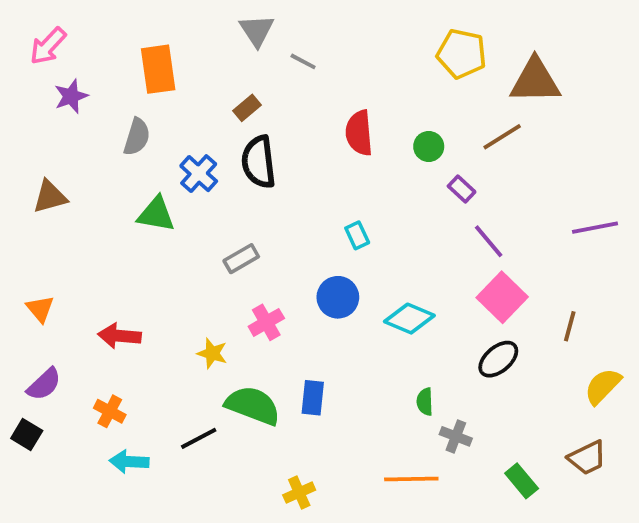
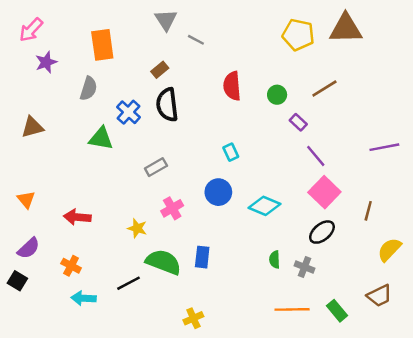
brown triangle: (535, 81) -> (346, 29), moved
gray cross: (456, 436) -> (304, 267), moved
orange line: (411, 479) -> (292, 309), moved

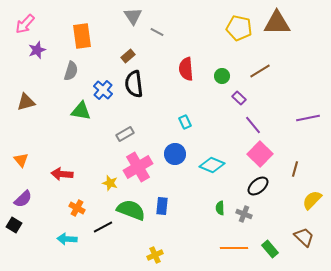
pink cross: (172, 208) -> (138, 167), size x1.6
orange cross: (71, 266) -> (77, 208), moved
brown trapezoid: (379, 296) -> (304, 237), turned -110

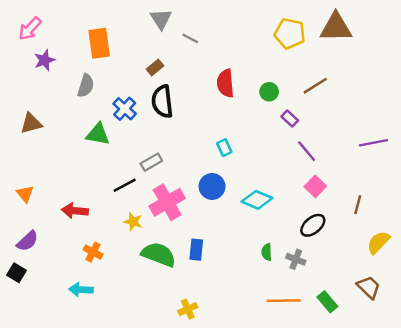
pink square: (260, 154) -> (315, 186), size x0.7
black line: (103, 227) -> (125, 185), moved

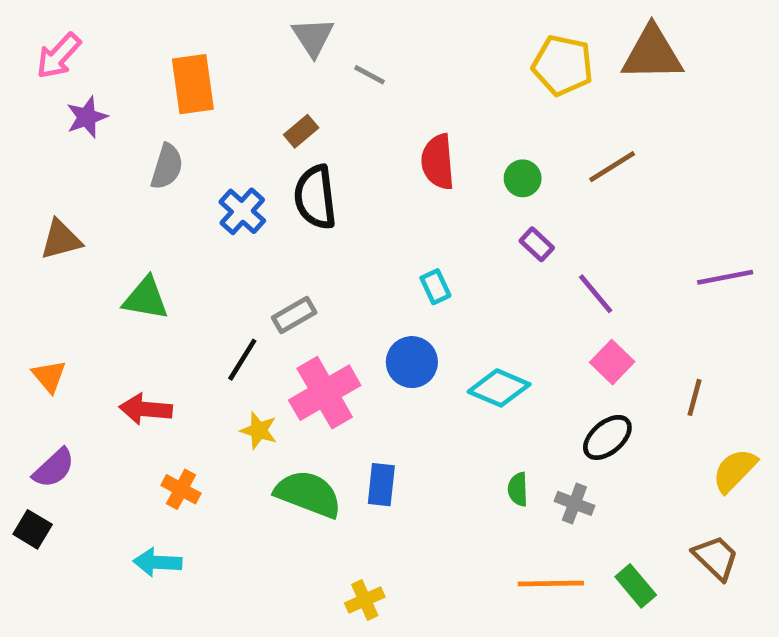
purple rectangle: (290, 118) -> (537, 244), moved
green triangle: (98, 134) -> (146, 298), moved
black line: (125, 185) -> (242, 360), turned -30

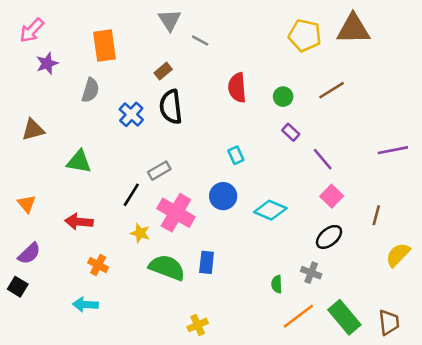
pink cross: (325, 393) -> (176, 213), turned -30
green semicircle: (518, 489) -> (277, 284), moved
brown trapezoid: (716, 558) -> (389, 322), moved, turned 40
orange line: (551, 584) -> (298, 316), turned -36
green rectangle: (636, 586) -> (344, 317), size x1.5

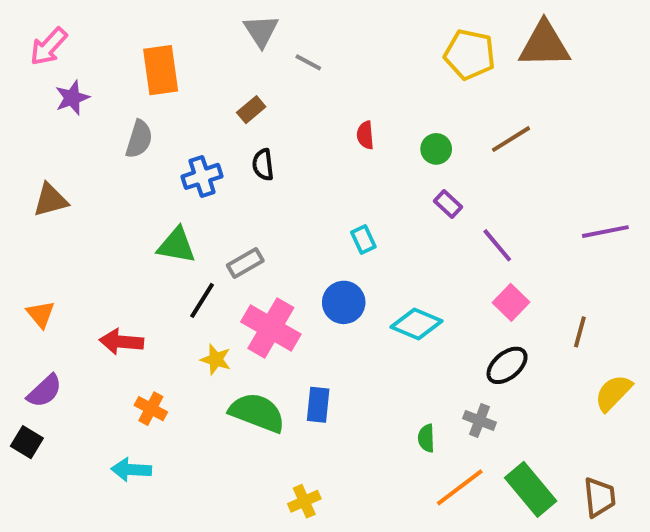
red semicircle: (237, 88) -> (365, 135), size x0.6
black semicircle: (171, 107) -> (263, 165), size x0.6
blue cross: (131, 114) -> (202, 176), turned 30
green triangle: (79, 162) -> (176, 245), moved

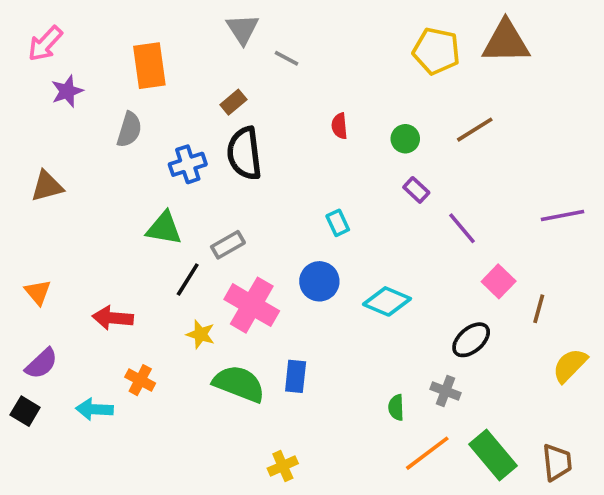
black semicircle: (263, 165) -> (244, 153), size x1.8
pink square: (511, 302) -> (499, 281), moved
cyan arrow: (131, 470) -> (94, 409), moved

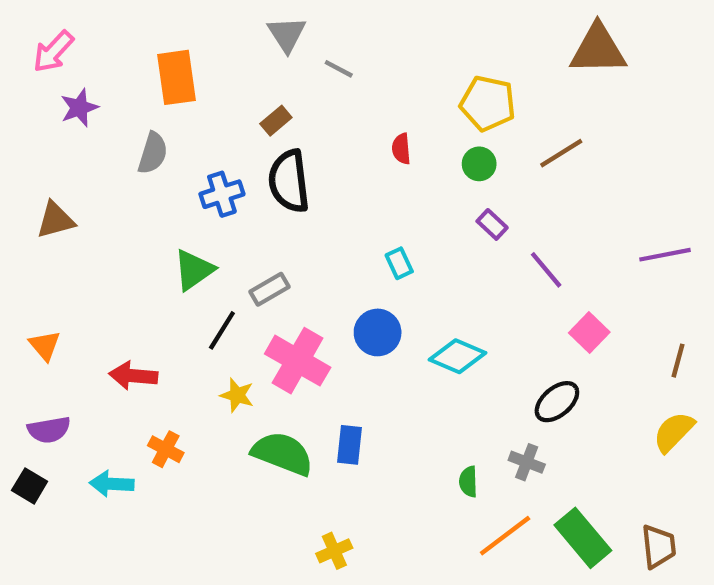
yellow pentagon: (436, 51) -> (488, 103), moved
green triangle: (164, 228) -> (194, 270), turned -45
brown line: (539, 309) -> (678, 361), moved
purple semicircle: (41, 364) -> (49, 430), turned 33

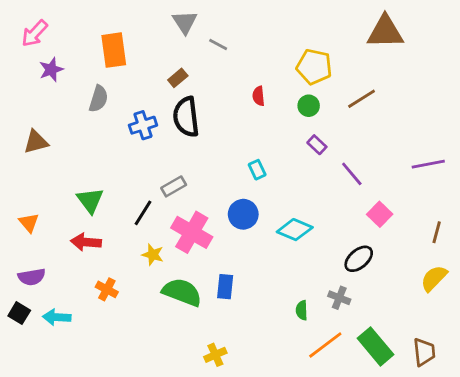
green triangle: (194, 270) -> (90, 200), moved, turned -32
cyan arrow: (112, 484) -> (57, 317), moved

